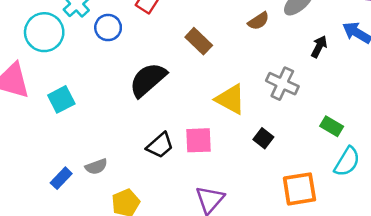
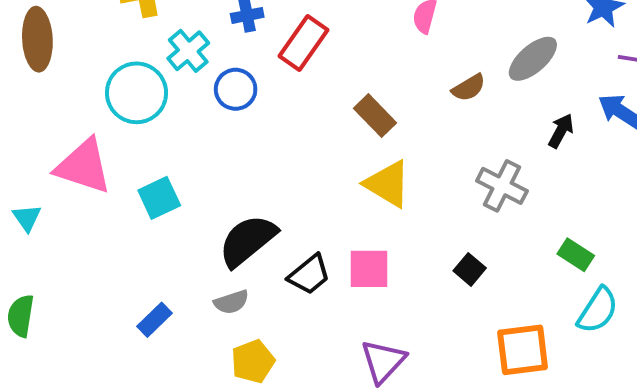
black semicircle: (148, 80) -> (248, 241), moved
yellow triangle: (230, 99) -> (388, 184), moved
gray semicircle: (96, 167) -> (231, 302), moved

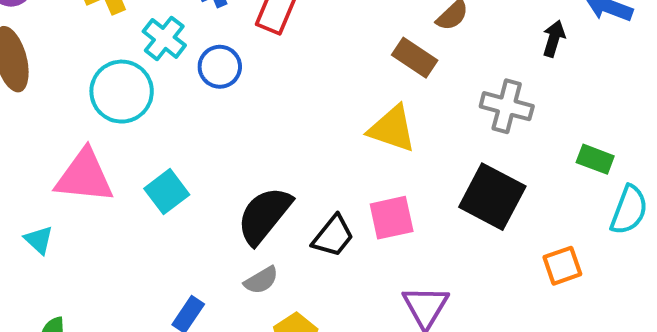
brown rectangle: (375, 116) -> (415, 58), moved
black square: (470, 269) -> (492, 197), size x2.0
orange square: (523, 350) -> (562, 266), size x0.7

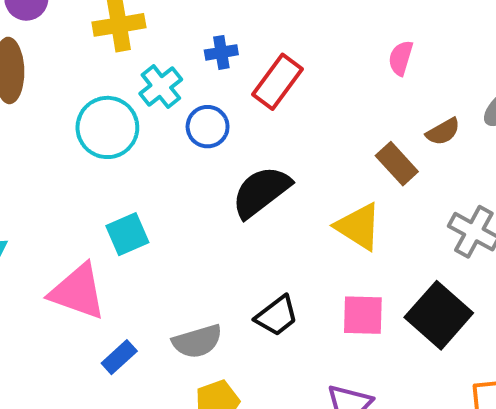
pink triangle: (84, 176) -> (78, 292), moved
black semicircle: (264, 215) -> (261, 192), moved
pink square: (392, 218) -> (363, 315), moved
gray semicircle: (261, 280) -> (197, 341), size x1.4

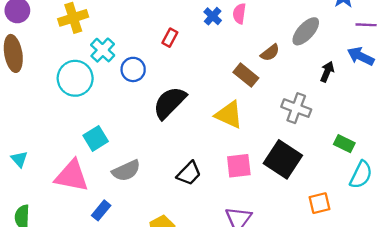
blue cross: (221, 52) -> (213, 16), moved, turned -30
red rectangle: (277, 82) -> (170, 38), size x0.6
gray semicircle: (197, 341) -> (126, 171), moved

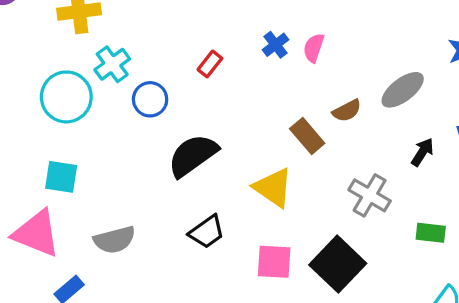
cyan square: (96, 138) -> (61, 177), moved, turned 30
green rectangle: (344, 144) -> (431, 233), moved, turned -30
black trapezoid: (189, 173) -> (207, 232), moved

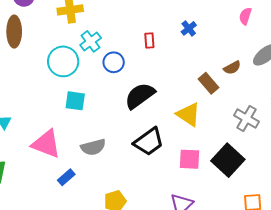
pink semicircle: (314, 48) -> (245, 16), moved
red rectangle: (210, 64) -> (149, 41), turned -42
cyan square: (61, 177) -> (75, 101), moved
black trapezoid: (207, 232) -> (149, 142), size x1.4

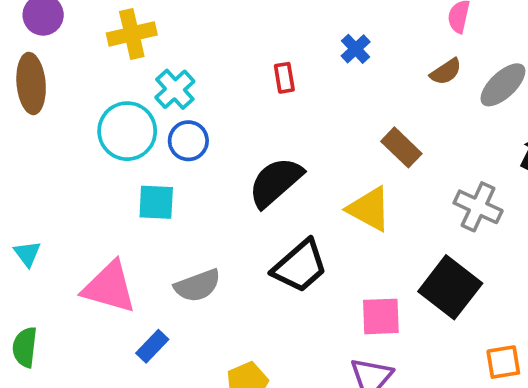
blue circle: (114, 62) -> (188, 141), moved
brown semicircle: (232, 68) -> (446, 72), moved
pink square: (190, 159) -> (381, 316), moved

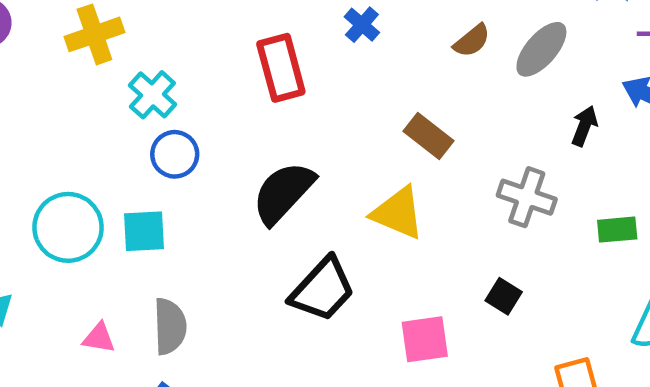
red rectangle: (284, 78) -> (281, 68), size x1.8
cyan circle: (127, 131) -> (68, 227), moved
gray semicircle: (197, 286) -> (170, 326), moved, turned -66
pink triangle: (109, 287) -> (99, 338), size x0.5
black square: (450, 287) -> (504, 296), size x0.5

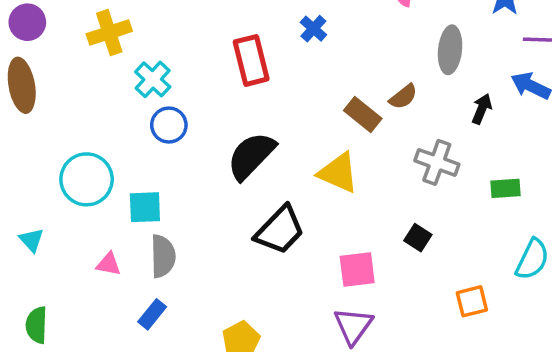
brown semicircle: (472, 41) -> (403, 97), moved
gray ellipse: (541, 49) -> (450, 50), turned -36
cyan square: (144, 231) -> (145, 207), moved

